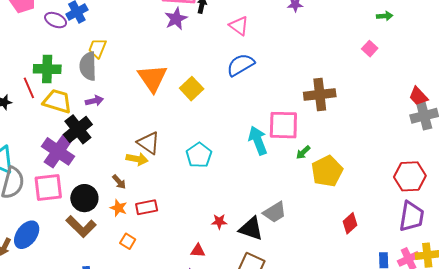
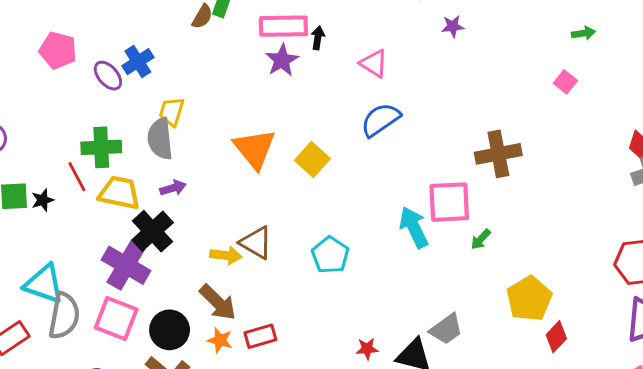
purple ellipse: (56, 20) -> (108, 76), turned 30
yellow arrow: (137, 159) -> (226, 255), moved
yellow pentagon: (327, 171) -> (529, 299), moved
brown arrow: (119, 182) -> (218, 302), size x1.8
pink square: (48, 187) -> (116, 318), turned 32

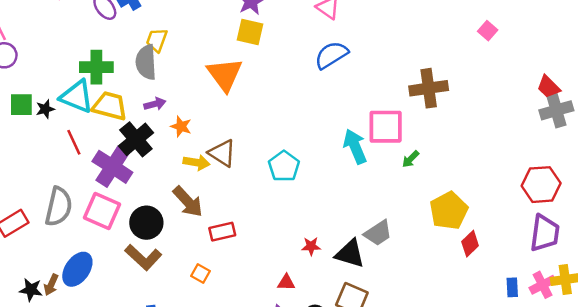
yellow square: (312, 159) -> (250, 32), moved, turned -32
red line: (77, 177) -> (74, 142), moved
cyan triangle: (44, 284) -> (77, 97), moved
orange star: (220, 340) -> (181, 126), moved

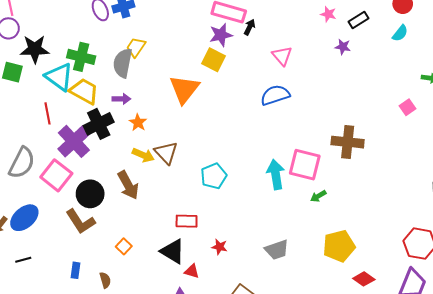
black star: (45, 109) -> (35, 49), moved, size x1.8
red rectangle: (222, 232) -> (187, 221), moved
red diamond: (470, 244) -> (364, 279), moved, turned 65
black triangle: (350, 254) -> (173, 251), moved

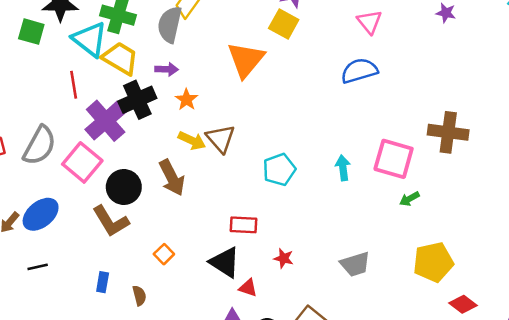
cyan arrow: (276, 174) -> (343, 168), moved, size x0.7

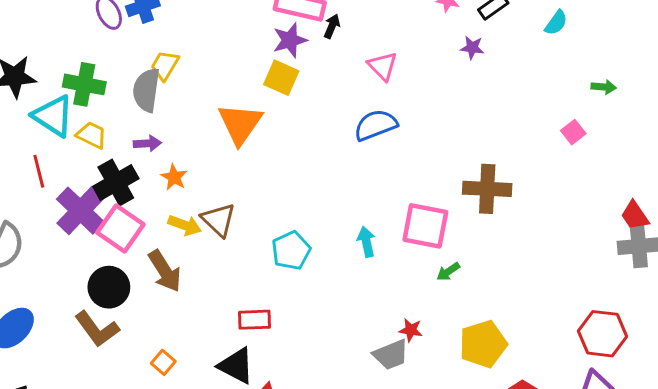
yellow trapezoid: (120, 58) -> (92, 135), size x0.7
pink square: (82, 162) -> (120, 228), moved
red star: (284, 258) -> (411, 330), moved

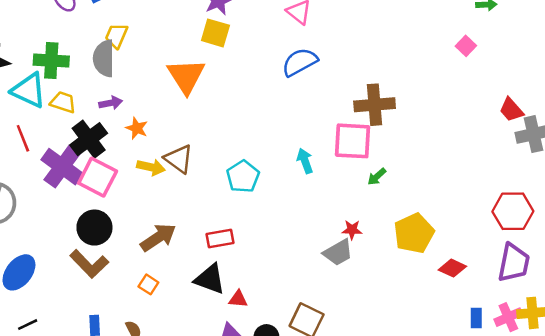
brown cross: (487, 189) -> (375, 105), moved
red trapezoid: (635, 215) -> (511, 110), moved
brown arrow: (165, 271) -> (158, 237), moved, turned -84

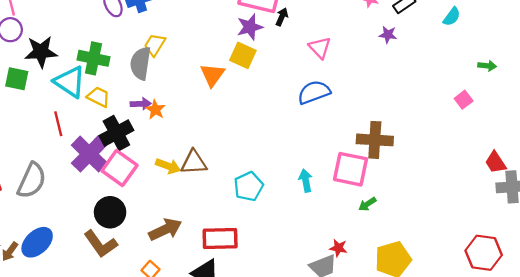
orange triangle: (186, 76) -> (212, 75), moved, size x0.7
orange star: (137, 128) -> (155, 110), moved
brown triangle: (179, 159) -> (194, 162), turned -48
red rectangle: (220, 238) -> (220, 238), size x1.4

